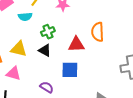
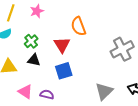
red triangle: (76, 44) -> (62, 45), turned -42
pink triangle: (13, 73) -> (25, 92), moved, turned 35

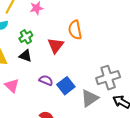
gray cross: (122, 49) -> (108, 78), moved
blue square: (64, 71) -> (66, 86), moved, turned -30
purple semicircle: (47, 95) -> (46, 80), moved

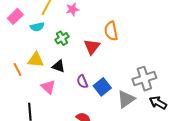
black triangle: (25, 56) -> (59, 66), moved
purple semicircle: (46, 80) -> (82, 82), turned -136

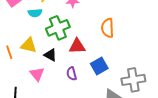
green cross: (62, 38) -> (58, 28), size x1.6
red triangle: (92, 47) -> (77, 46), moved, turned 42
blue square: (102, 87) -> (99, 66), moved

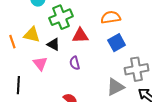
orange semicircle: (108, 28) -> (111, 17), turned 84
blue square: (99, 66) -> (117, 43), moved

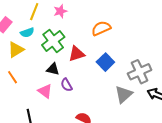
yellow triangle: (32, 35) -> (16, 50), moved, turned -30
blue square: (117, 43) -> (105, 62), moved
purple semicircle: (75, 63) -> (67, 85), moved

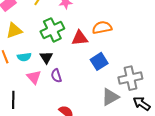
cyan semicircle: (27, 33) -> (24, 57), moved
red triangle: (77, 54) -> (80, 38), moved
black triangle: (53, 69) -> (46, 57), turned 32

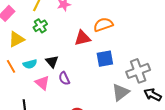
green cross: (52, 30) -> (40, 26), moved, size x0.6
blue square: (99, 61) -> (105, 59), turned 30

